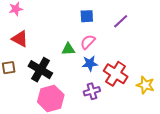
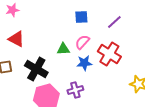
red cross: (116, 74) -> (109, 54), moved
purple cross: (92, 91) -> (75, 90), moved

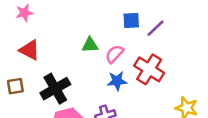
blue square: (81, 17) -> (131, 20), moved
green triangle: (63, 49) -> (90, 45), moved
black cross: (36, 69) -> (55, 89), turned 30

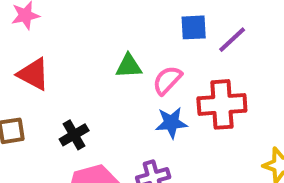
red cross: (149, 69) -> (222, 104), turned -36
black cross: (55, 89) -> (74, 135), size x0.6

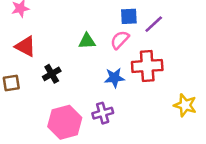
pink semicircle: (167, 80) -> (120, 40), moved
black cross: (74, 135) -> (52, 74), moved

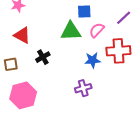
blue square: (129, 16) -> (84, 11), moved
green triangle: (87, 41) -> (71, 31), size x1.5
pink hexagon: (65, 122) -> (23, 95), moved

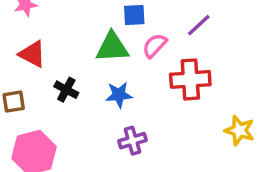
black cross: (43, 57) -> (66, 90), turned -32
blue star: (93, 60) -> (119, 95), moved

